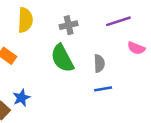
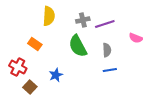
purple line: (118, 21) -> (105, 24), moved
blue star: (21, 98) -> (56, 75), moved

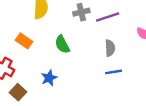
green semicircle: (78, 46) -> (62, 44), moved, size x0.7

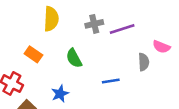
gray semicircle: (110, 48) -> (144, 62), moved
blue line: (114, 72) -> (111, 81), moved

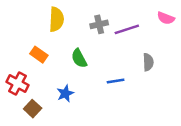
pink semicircle: (161, 47) -> (166, 18), moved

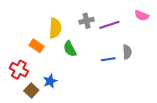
yellow semicircle: (56, 19) -> (55, 28), moved
blue line: (116, 81) -> (108, 59), moved
blue star: (65, 94) -> (50, 81), moved

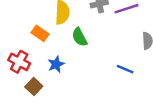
blue line: (108, 59) -> (125, 69), moved, turned 32
blue star: (50, 81) -> (56, 64), moved

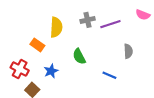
green semicircle: (80, 37) -> (79, 56), moved

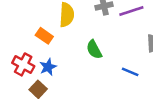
blue star: (51, 71) -> (48, 67), moved

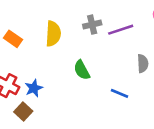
orange rectangle: (44, 36) -> (13, 39), moved

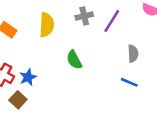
purple line: (121, 30) -> (112, 21), turned -40
blue line: (119, 93) -> (129, 82), moved

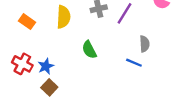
blue line: (129, 82) -> (134, 63), moved
brown square: (18, 100) -> (49, 87), moved

